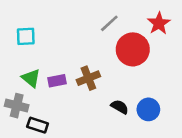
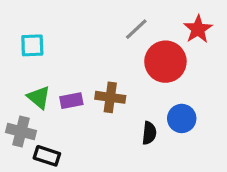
brown cross: (88, 78) -> (110, 97), turned 30
black semicircle: (120, 107) -> (149, 133), turned 66
blue circle: (148, 109) -> (182, 118), moved

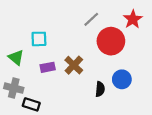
cyan square: (32, 45) -> (39, 39), moved
green triangle: (39, 97) -> (16, 57), moved
brown cross: (110, 97) -> (74, 65), turned 36

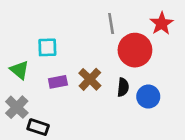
gray line: (91, 19) -> (111, 24), turned -56
gray cross: (14, 88) -> (17, 107), turned 30
black semicircle: (100, 89) -> (123, 87), moved

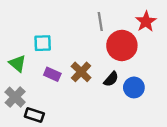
purple rectangle: (58, 82) -> (52, 74), turned 35
black semicircle: (123, 87) -> (111, 79), turned 35

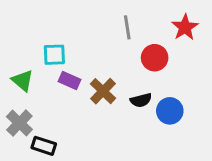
red circle: (122, 45) -> (155, 58), size x0.7
purple rectangle: (52, 74) -> (70, 80), moved
black semicircle: (111, 79) -> (141, 100), turned 35

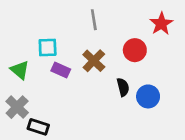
gray line: (127, 27) -> (94, 20), moved
brown cross: (103, 91) -> (94, 61), moved
black semicircle: (141, 100) -> (123, 87), turned -90

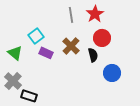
red star: (161, 24) -> (95, 14), moved
cyan square: (48, 47) -> (36, 36), turned -35
black semicircle: (123, 87) -> (93, 55), moved

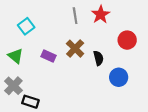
cyan square: (36, 36) -> (26, 26), moved
red circle: (102, 38) -> (127, 40), moved

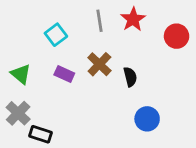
cyan square: (26, 26) -> (56, 35), moved
red circle: (127, 40) -> (177, 36), moved
blue circle: (119, 77) -> (147, 119), moved

